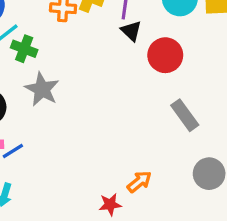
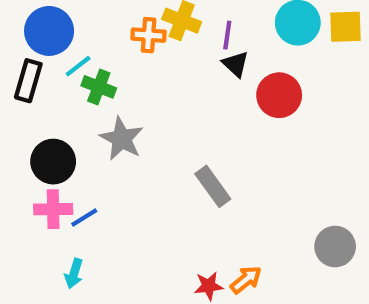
gray rectangle: (185, 115) -> (213, 186), moved
orange arrow: (139, 182) -> (246, 280), moved

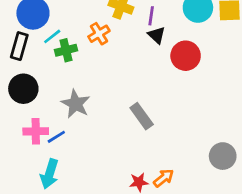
orange cross: (149, 35) -> (99, 34), moved, turned -35
green cross: (99, 87) -> (66, 50), turned -35
gray star: (122, 139) -> (76, 104), moved
black circle: (53, 162) -> (23, 89), moved
cyan arrow: (74, 273) -> (49, 174), size x1.5

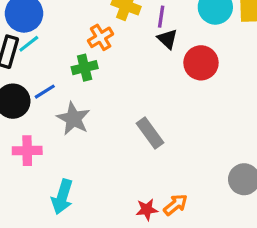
cyan line: (52, 36) -> (29, 44), moved
green cross: (66, 50) -> (85, 68), moved
blue line: (56, 137) -> (45, 92), moved
cyan arrow: (49, 174) -> (62, 197), moved

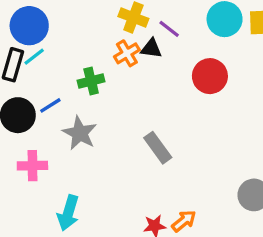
purple line: (161, 17) -> (169, 29), turned -60
orange cross: (101, 37) -> (127, 53), moved
black triangle: (168, 39) -> (151, 48), moved, turned -35

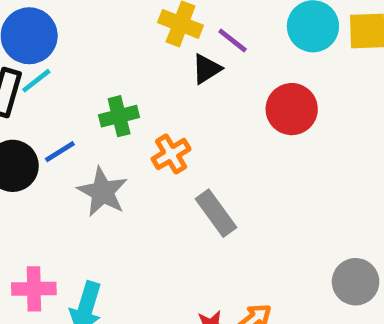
black triangle: (151, 48) -> (207, 69), turned -40
orange cross: (127, 53) -> (171, 154), moved
pink cross: (32, 166) -> (34, 289), moved

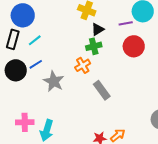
purple line: (233, 40) -> (126, 23), moved, turned -48
cyan line: (36, 81) -> (35, 40), moved
green cross: (119, 116) -> (94, 46), moved

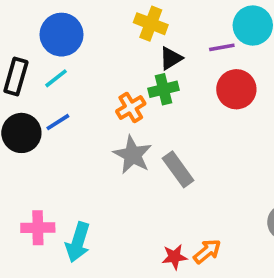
blue circle: (23, 15) -> (61, 35), moved
orange cross: (83, 65) -> (131, 107), moved
gray star: (54, 81) -> (133, 155), moved

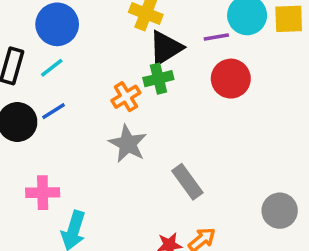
black triangle: (171, 58) -> (166, 48), size x1.5
gray rectangle: (178, 169) -> (187, 182), moved
pink cross: (38, 228) -> (43, 193), moved

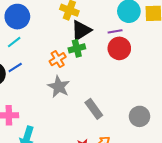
purple line: (216, 37) -> (115, 31), moved
gray circle: (280, 211) -> (139, 116), moved

